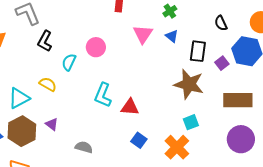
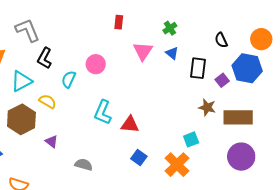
brown star: (189, 84) -> (207, 107), moved, size x0.6
cyan triangle: (19, 98) -> (21, 81), moved
brown hexagon: (22, 131) -> (21, 119), moved

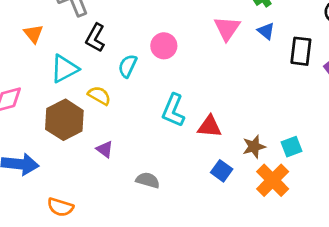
brown star: (207, 107) -> (254, 147), moved, turned -30

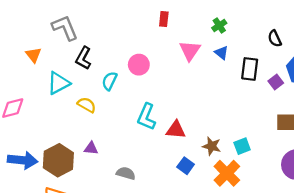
brown hexagon: (64, 120) -> (58, 160), moved
brown star: (254, 147) -> (212, 146), turned 30
purple triangle: (105, 149) -> (91, 148), turned -32

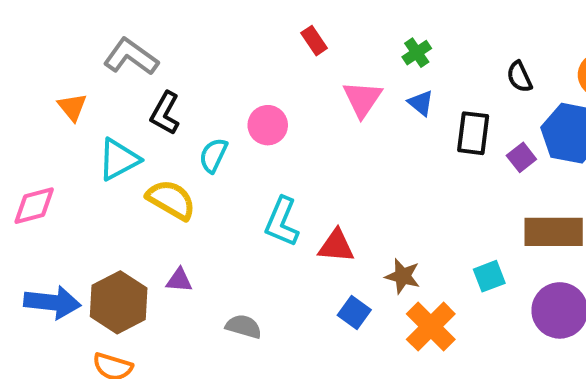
red rectangle: (164, 19) -> (314, 41), turned -40
gray L-shape: (65, 28) -> (131, 57), turned -32
yellow semicircle: (87, 105) -> (171, 200), size x1.4
cyan square: (242, 146) -> (489, 276), moved

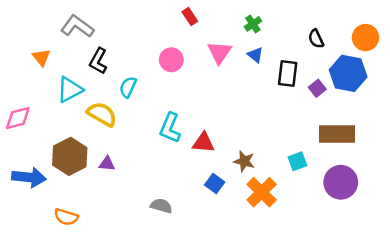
pink circle: (268, 125) -> (171, 60), moved
brown hexagon: (119, 302) -> (70, 156), moved
gray semicircle: (244, 327) -> (161, 206), moved

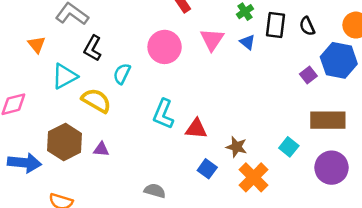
pink circle: (171, 60) -> (165, 47), size x1.4
black rectangle: (288, 73) -> (275, 25), moved
cyan square: (297, 161) -> (289, 147), turned -30

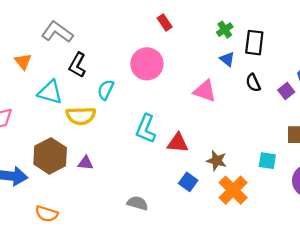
black semicircle: (307, 26) -> (253, 83), moved
pink triangle: (212, 40) -> (205, 91), moved, turned -45
cyan triangle: (65, 76) -> (50, 92), turned 44
yellow semicircle: (96, 101) -> (81, 116), turned 148
cyan square: (289, 147) -> (267, 161), turned -30

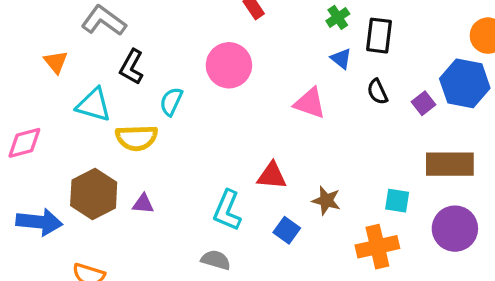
cyan L-shape: (146, 129) -> (227, 210), moved
orange cross: (233, 190) -> (377, 247), moved, turned 32

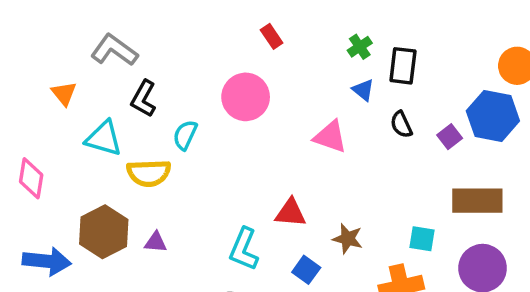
pink diamond: (24, 143) -> (31, 178), turned -66

